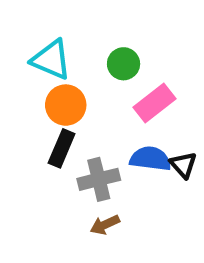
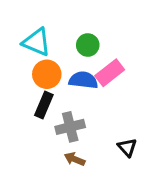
blue semicircle: (150, 159) -> (83, 80), moved
black triangle: (183, 165) -> (127, 147), moved
brown arrow: (105, 225) -> (75, 159), turned 48

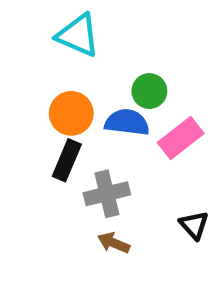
cyan triangle: (37, 42) -> (78, 35), moved
green circle: (88, 45) -> (149, 91), moved
pink rectangle: (110, 73) -> (181, 138), moved

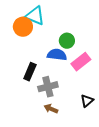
orange circle: (71, 113) -> (23, 27), moved
black triangle: (194, 225) -> (87, 101), turned 32

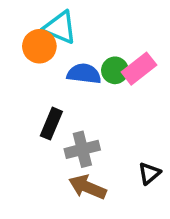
blue semicircle: (57, 55) -> (84, 74), moved
pink rectangle: (81, 62) -> (139, 69), moved
brown arrow: (51, 109) -> (87, 187), size x1.5

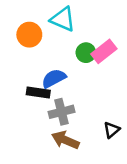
cyan triangle: (60, 27) -> (63, 19), moved
blue semicircle: (84, 74) -> (54, 78), moved, turned -35
black rectangle: (51, 124) -> (38, 93), turned 75

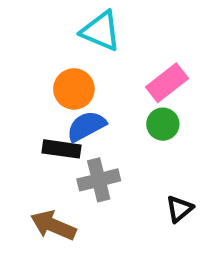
orange circle: (29, 35) -> (74, 89), moved
green circle: (86, 53) -> (163, 124), moved
brown arrow: (65, 140) -> (53, 225), moved

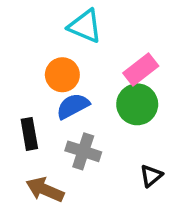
green circle: (163, 124) -> (137, 104), size x1.5
black rectangle: (62, 149) -> (29, 134), moved, turned 72
gray cross: (99, 180) -> (83, 151), turned 32

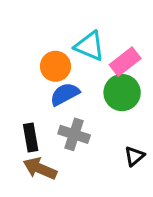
cyan triangle: (85, 26) -> (90, 46), moved
black rectangle: (29, 134) -> (31, 137), moved

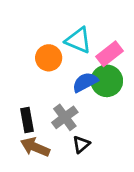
blue semicircle: (65, 94) -> (85, 82), moved
gray cross: (74, 134) -> (65, 117), turned 35
black triangle: (134, 156) -> (81, 144), moved

